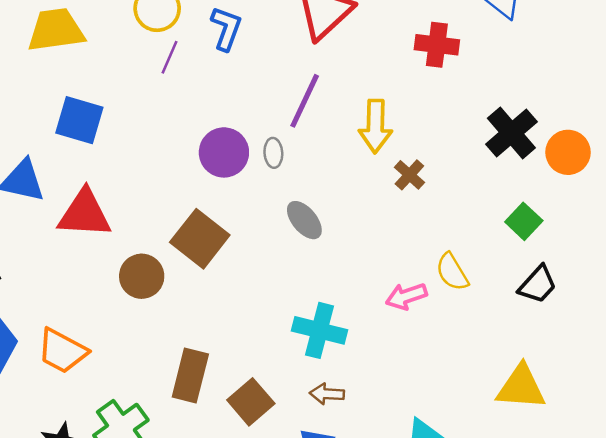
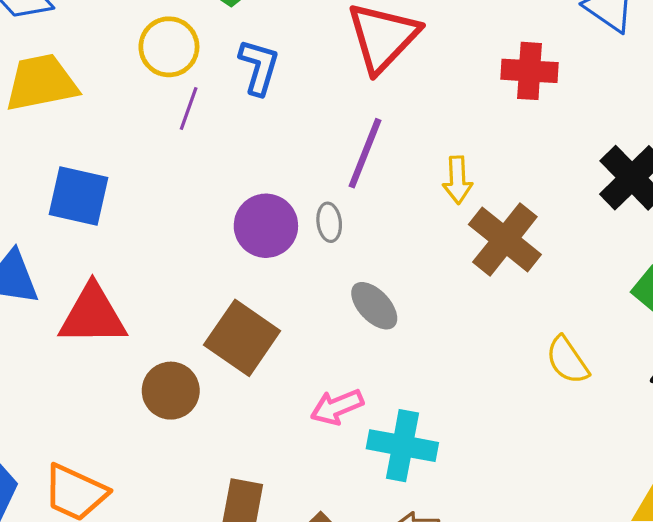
yellow arrow: (375, 126) -> (458, 180), size x0.7
brown cross: (409, 175) -> (505, 239), size x1.8
pink arrow: (406, 296) -> (337, 407), moved

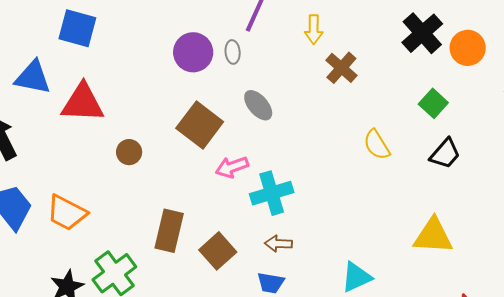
brown cross: (505, 239) -> (341, 68), size x0.7
brown square: (242, 338) -> (200, 125), moved
brown circle: (171, 391) -> (129, 152), size x0.7
cyan cross: (402, 446) -> (272, 193), turned -30

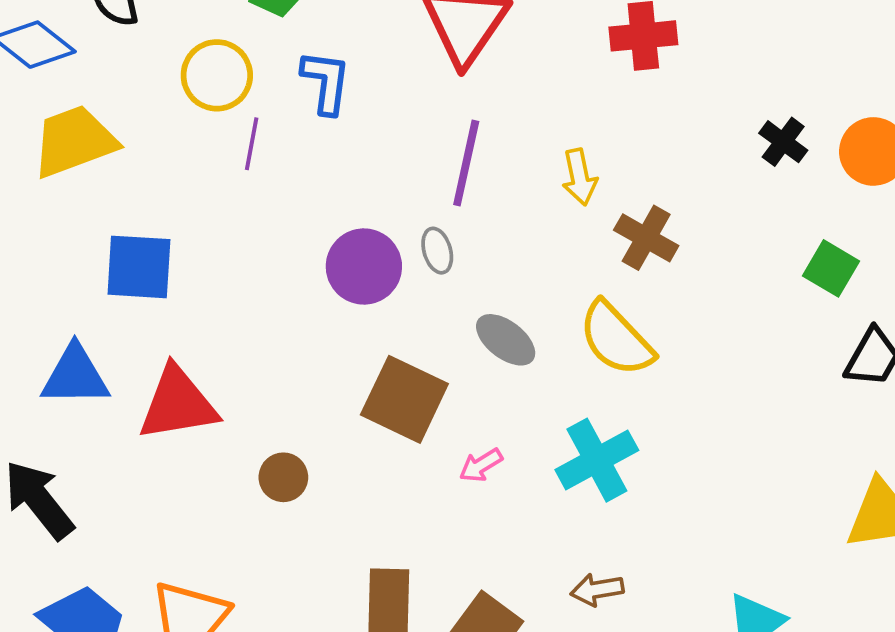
black cross: (422, 33) -> (783, 142), size x0.6
yellow semicircle: (377, 145) -> (616, 339), moved, size x1.4
pink arrow: (232, 167) -> (481, 465), size x0.7
cyan cross: (272, 193) -> (597, 460), moved

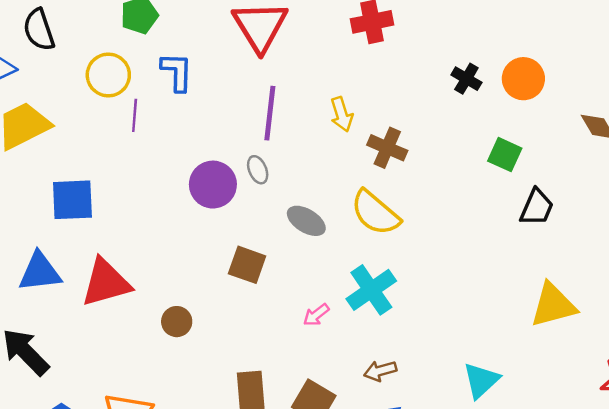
brown square: (404, 399) -> (247, 265), size x0.7
pink arrow: (481, 465) -> (316, 315), moved

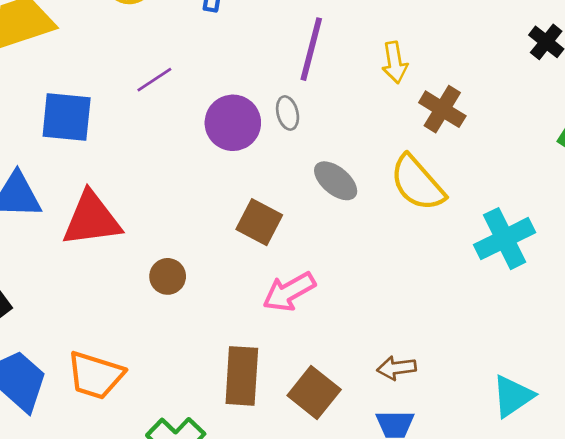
purple line: (135, 115) -> (154, 80), moved, turned 44
cyan cross: (371, 290) -> (505, 239), moved
pink arrow: (316, 315) -> (289, 292), moved, size x1.6

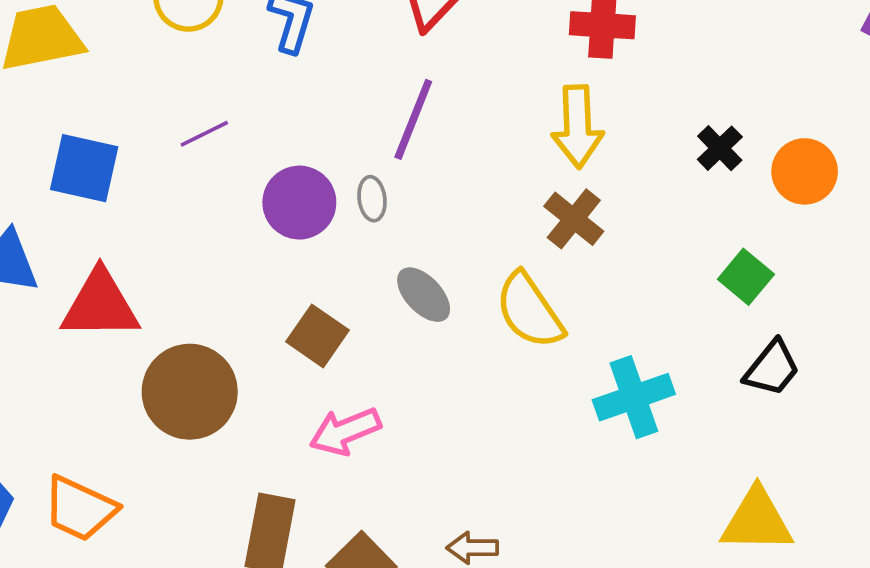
yellow arrow: (395, 63) -> (577, 127), moved, size x1.5
brown circle: (168, 276) -> (190, 392), size x2.0

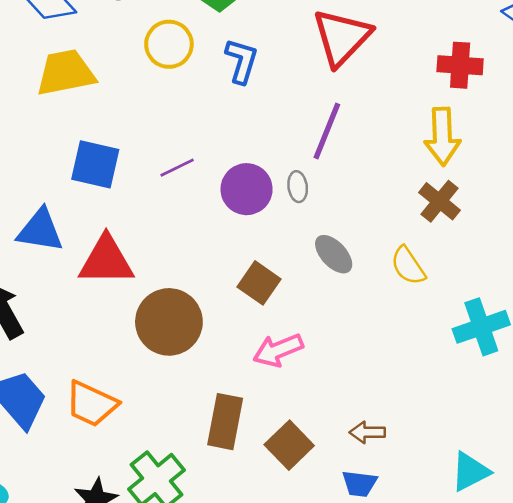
purple line: (204, 134) -> (177, 168), moved
yellow semicircle: (529, 311) -> (408, 266), size x0.7

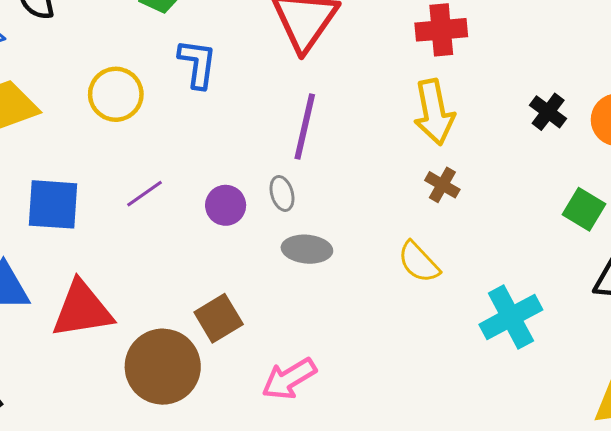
yellow circle: (169, 44) -> (116, 94), moved
purple circle: (247, 189) -> (226, 205), size x0.7
brown cross: (440, 201) -> (442, 185), size x0.7
gray ellipse: (334, 254) -> (307, 249), moved, turned -33
brown square: (259, 283) -> (219, 318), moved, turned 33

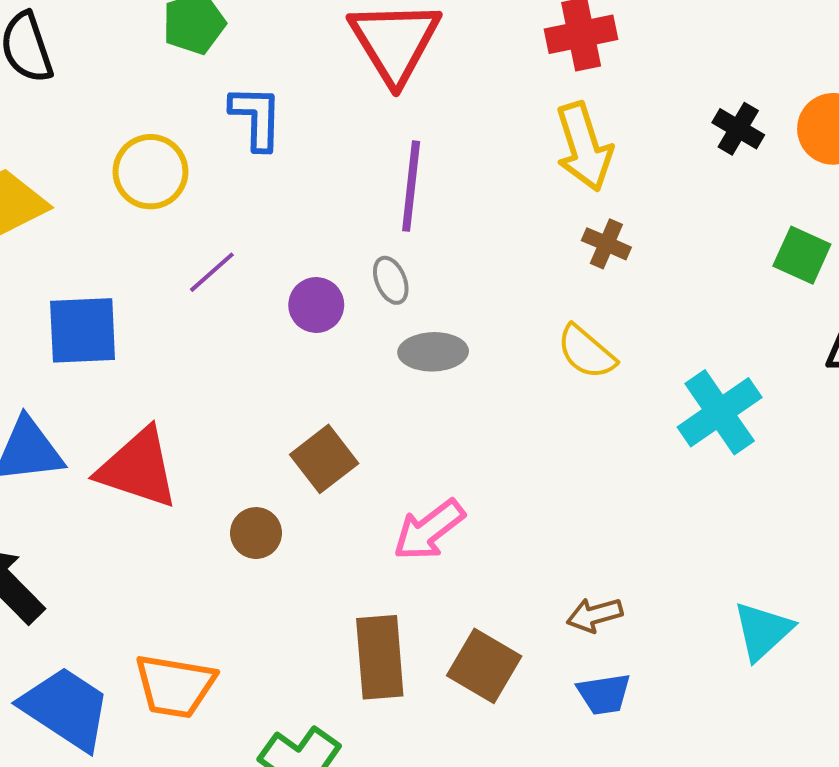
purple line: (145, 194) -> (212, 272), moved
red triangle: (82, 310) -> (138, 468), turned 34
brown circle: (163, 367) -> (256, 533), size x0.5

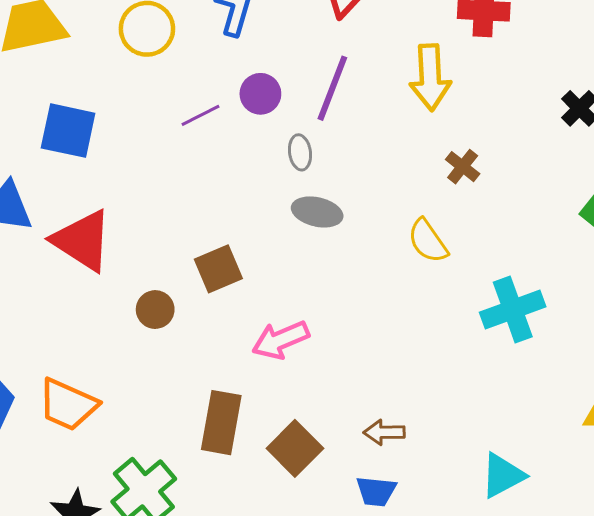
yellow arrow: (584, 147) -> (430, 77), moved
purple line: (212, 272) -> (200, 115), moved
purple circle: (316, 305) -> (260, 94), moved

